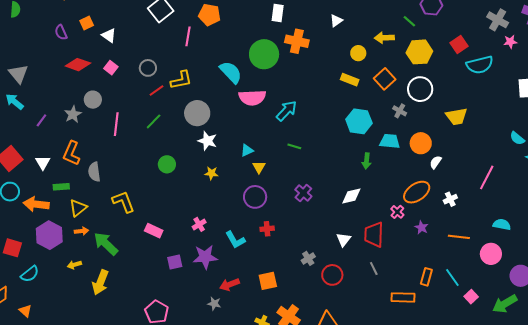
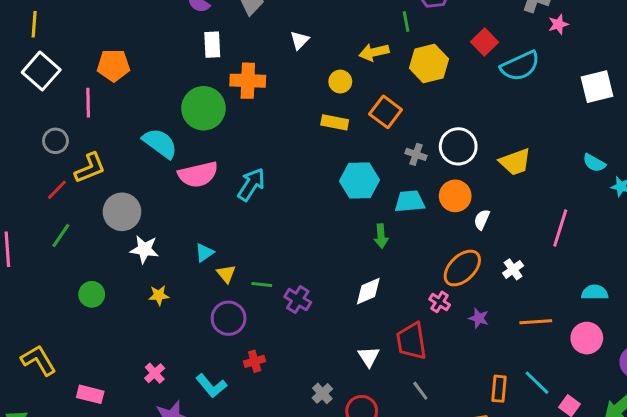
green line: (409, 21) -> (406, 22), turned 48
gray circle: (148, 68) -> (55, 141), moved
white circle: (420, 89) -> (458, 146), moved
yellow trapezoid: (456, 116) -> (515, 162), moved
green line: (294, 146) -> (262, 284), moved

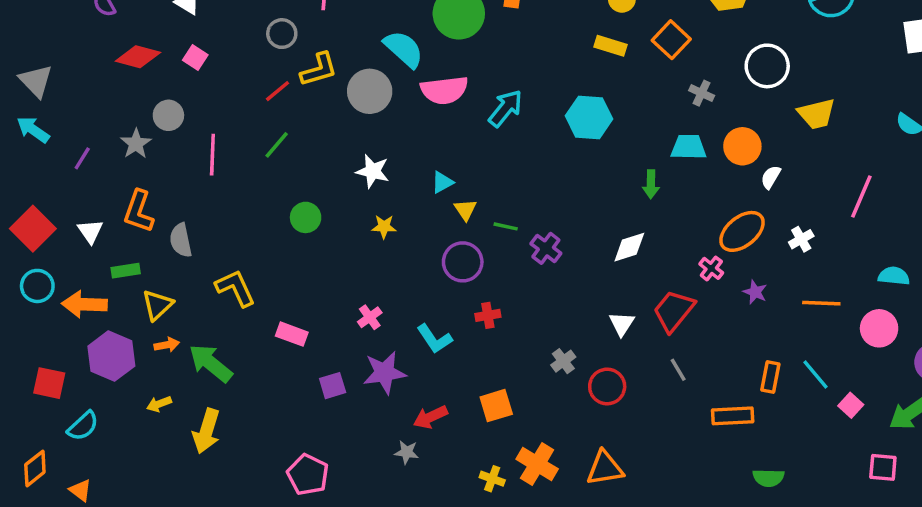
white circle: (458, 146) -> (767, 66), moved
cyan hexagon: (360, 180) -> (589, 117), moved
gray circle: (122, 212) -> (370, 91), moved
red trapezoid: (411, 341) -> (674, 311), turned 42

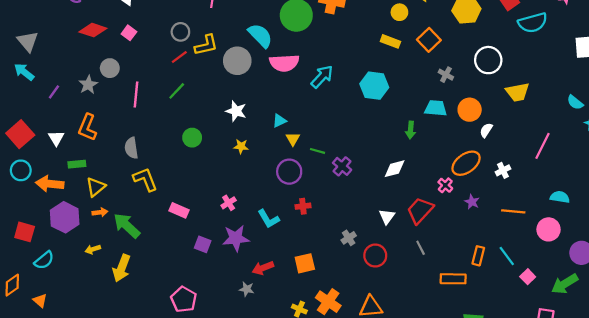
gray circle: (282, 34) -> (180, 32), moved
gray semicircle: (181, 240) -> (131, 148), moved
purple square: (333, 386) -> (203, 244), turned 35

